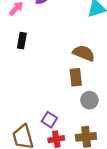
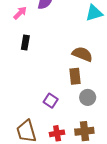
purple square: (49, 120) -> (51, 101), moved

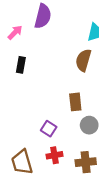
brown semicircle: (82, 54) -> (83, 60), moved, turned -96
red cross: (57, 133) -> (54, 155), moved

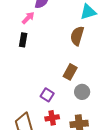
pink arrow: (15, 32) -> (28, 18), moved
brown rectangle: (75, 102) -> (70, 72), turned 35

